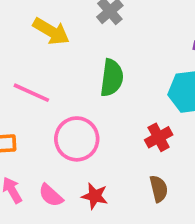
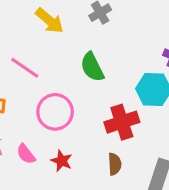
green semicircle: (112, 78) -> (92, 67), turned 136
red cross: (159, 137) -> (122, 122), size x1.5

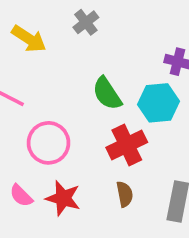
green semicircle: (92, 67) -> (107, 94), moved
red star: (62, 161) -> (63, 198), size x1.4

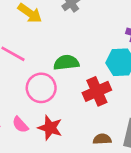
green semicircle: (107, 94) -> (66, 63), moved, turned 115
brown semicircle: (125, 194) -> (102, 139), moved, turned -84

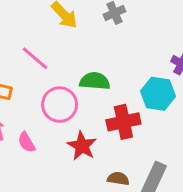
red star: (50, 128) -> (82, 146), moved

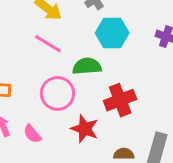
pink line: (35, 58) -> (48, 44), moved
cyan hexagon: (158, 94) -> (112, 33), moved

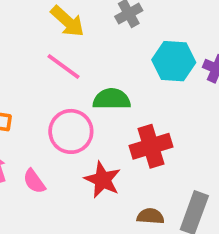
cyan hexagon: (112, 33) -> (174, 61), moved

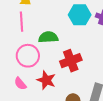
pink line: (63, 66) -> (22, 22), turned 54
pink semicircle: (34, 181) -> (20, 84), moved

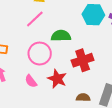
pink line: (22, 22) -> (35, 19), turned 48

